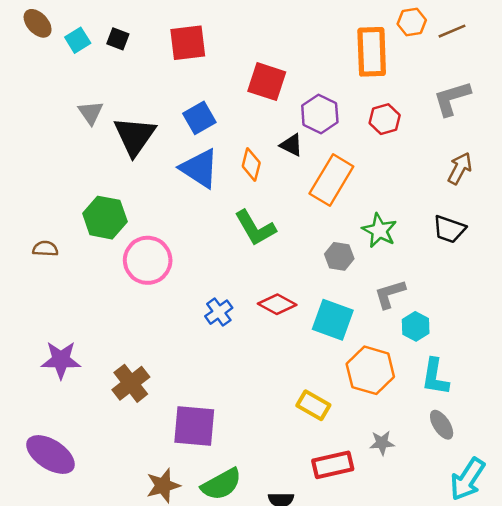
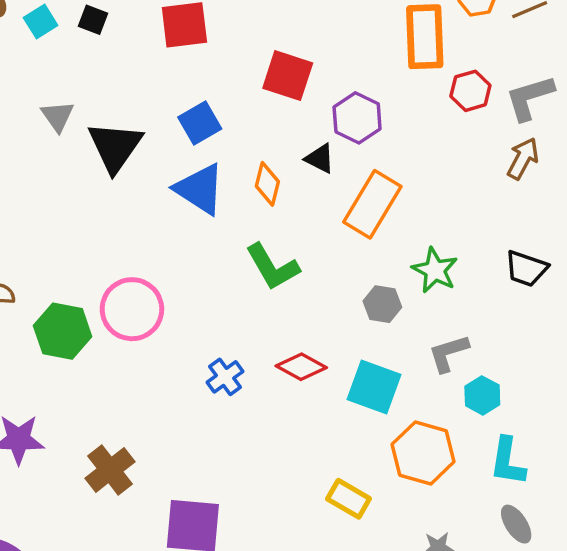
red hexagon: (385, 119) -> (470, 91), moved
brown arrow: (460, 168) -> (523, 159), moved
green hexagon: (105, 218) -> (63, 331), moved

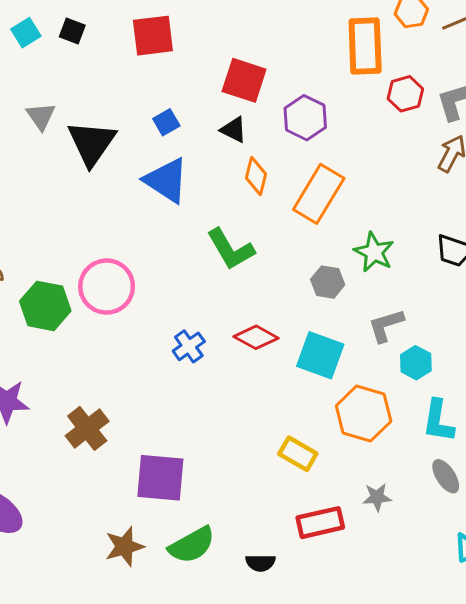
blue square: (200, 123) -> (166, 122), size x0.7
black triangle: (320, 159) -> (234, 130), moved
orange diamond: (267, 184) -> (256, 176), moved

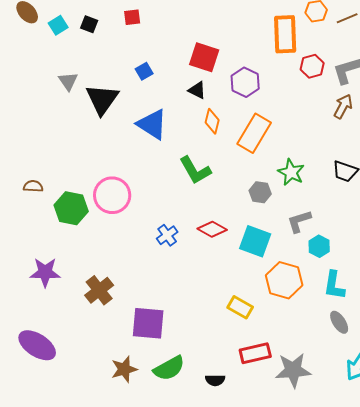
red square: (153, 36) -> (132, 17), moved, size x0.6
blue square: (166, 122) -> (144, 71), moved
gray star: (377, 497) -> (293, 370), moved, size x1.8

